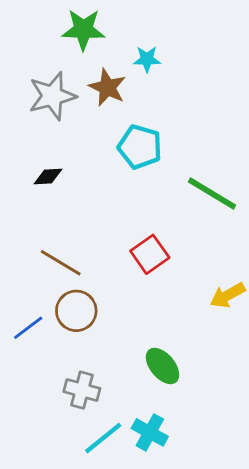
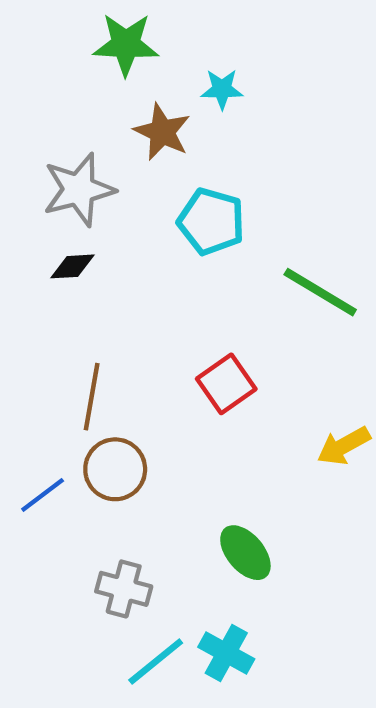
gray star: (52, 96) -> (79, 190), moved
brown line: (61, 263) -> (92, 397), turned 69

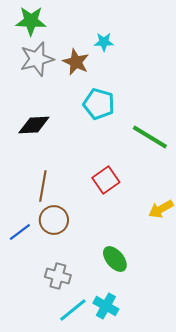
green star: (126, 44) -> (31, 21), moved
gray star: (79, 190) -> (37, 59), moved
black diamond: (72, 266) -> (34, 125), size x1.5

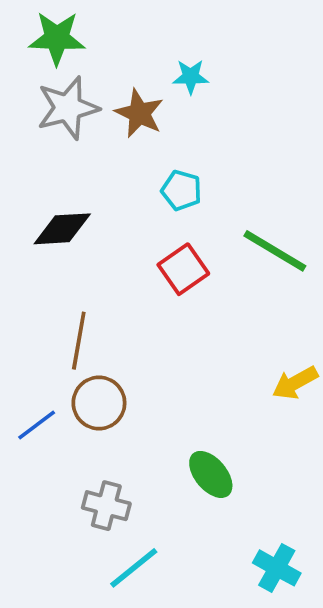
cyan pentagon: (99, 104) -> (181, 190), size x0.7
red square: (106, 180) -> (183, 269), moved
cyan cross: (106, 306) -> (277, 568), moved

